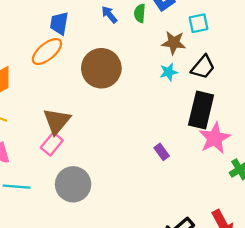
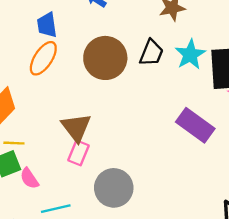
black trapezoid: (203, 67) -> (151, 53), moved
cyan star: (169, 72) -> (190, 55), moved, size x1.5
purple rectangle: (162, 152) -> (195, 125), size x2.0

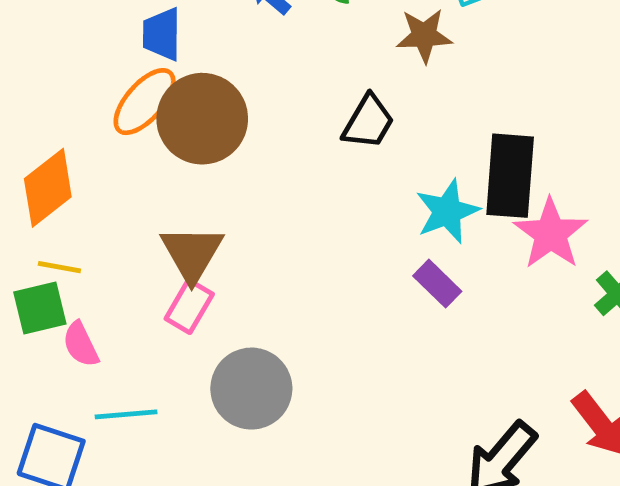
cyan star: (190, 55) -> (447, 211), moved
brown circle: (105, 58) -> (202, 119), moved
purple rectangle: (195, 125) -> (437, 284), size x0.6

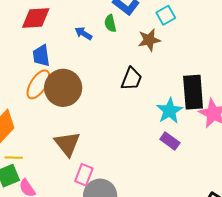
pink rectangle: (189, 306) -> (84, 175), moved

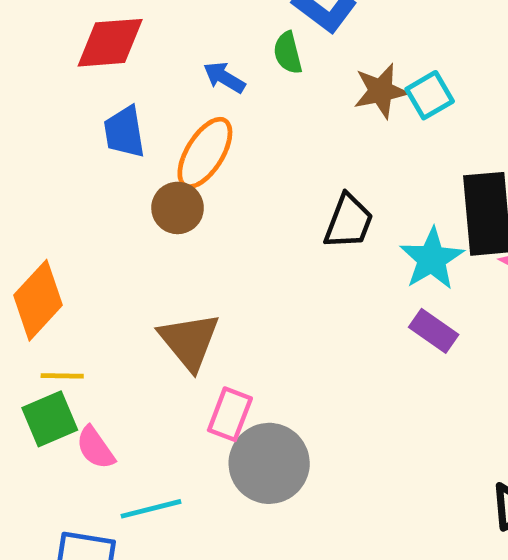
cyan square: (166, 15) -> (430, 95), moved
black trapezoid: (132, 79) -> (349, 222), moved
orange ellipse: (38, 84) -> (205, 153), moved
brown circle: (63, 88) -> (178, 208), size x0.6

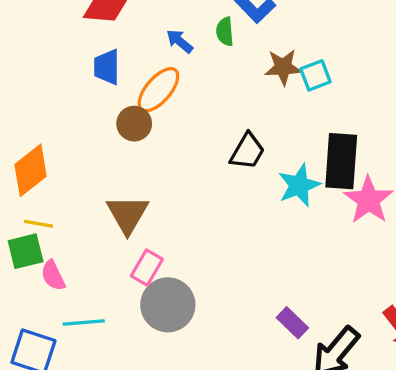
purple rectangle: (434, 331) -> (292, 323), moved

